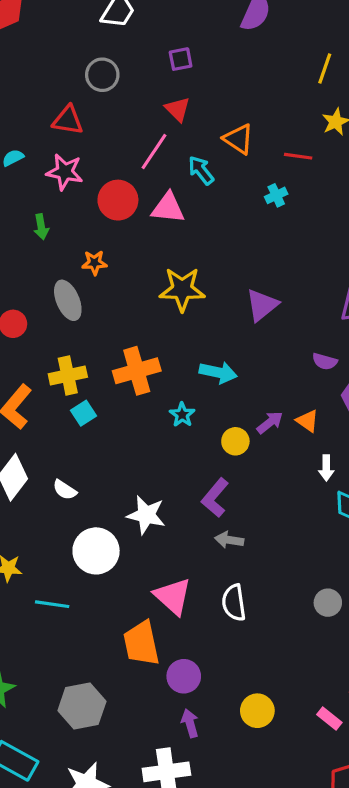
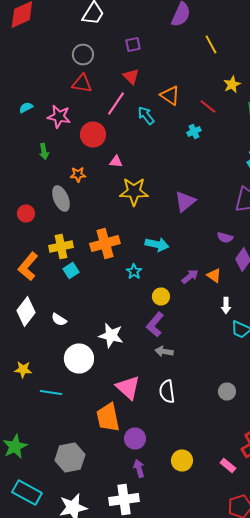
yellow line: (325, 68) -> (211, 44), moved, turned -48
red triangle: (68, 120) -> (82, 84), moved
red line: (298, 156) -> (208, 106), turned 30
pink triangle: (168, 208) -> (116, 162), moved, size x0.6
yellow circle: (235, 441) -> (161, 296), moved

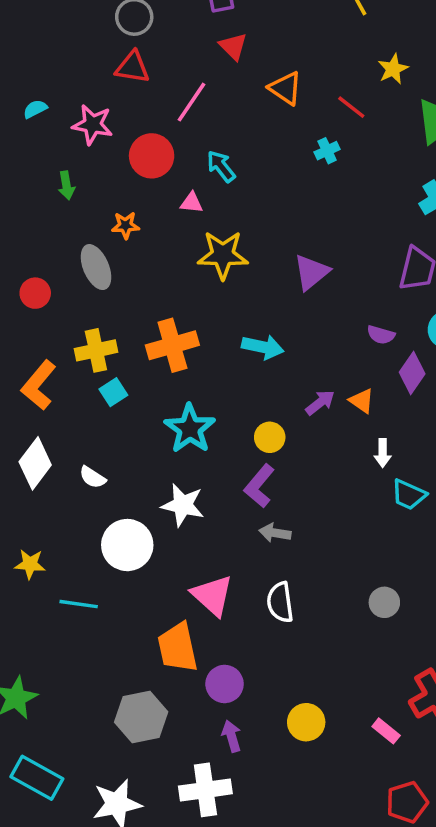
red triangle: (131, 76) -> (233, 46), moved
cyan arrow: (146, 116) -> (221, 166), moved
cyan star: (134, 272) -> (190, 429), moved, size x1.8
gray hexagon: (70, 458) -> (141, 717), moved

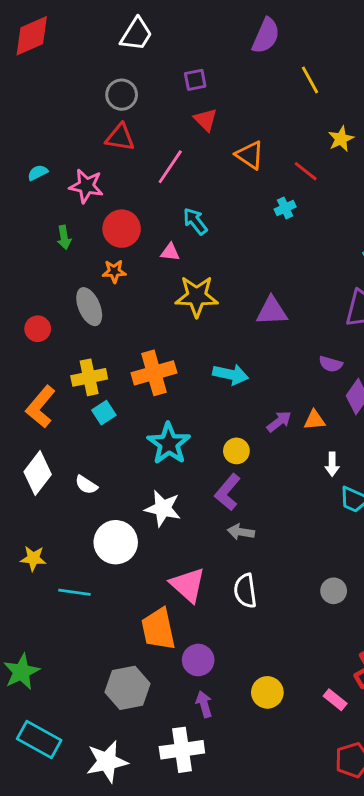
red circle: (152, 156) -> (122, 229), moved
purple triangle: (311, 272) -> (272, 311), turned 36
orange triangle: (362, 401) -> (314, 420), turned -40

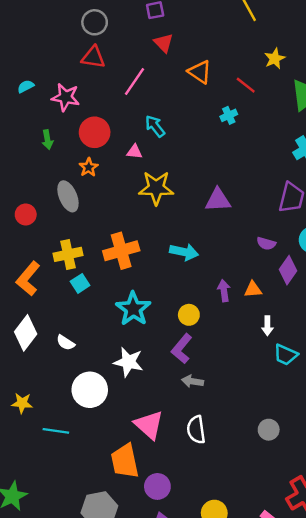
orange star: (114, 271) -> (89, 167), turned -30
purple arrow: (279, 421) -> (224, 291), turned -60

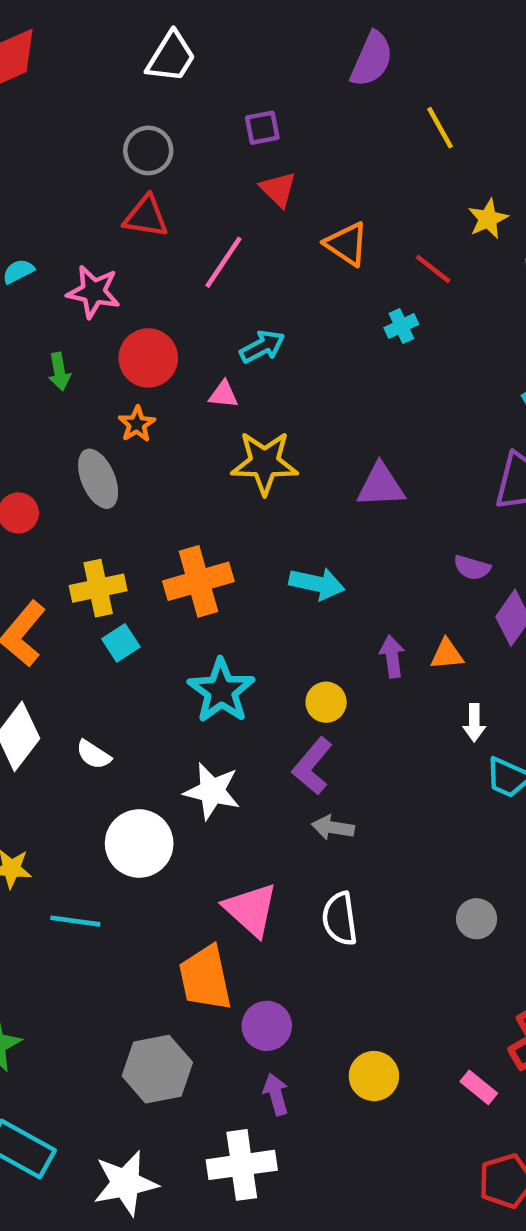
cyan arrow: (155, 126) -> (262, 347), turned 100

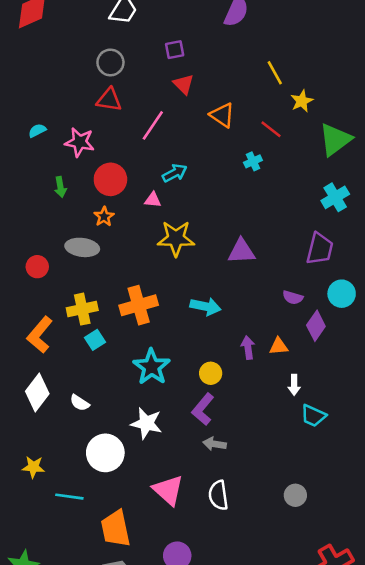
yellow line: (440, 128) -> (275, 73), moved
gray ellipse: (98, 479) -> (82, 247), turned -60
orange trapezoid: (205, 978) -> (116, 529), moved

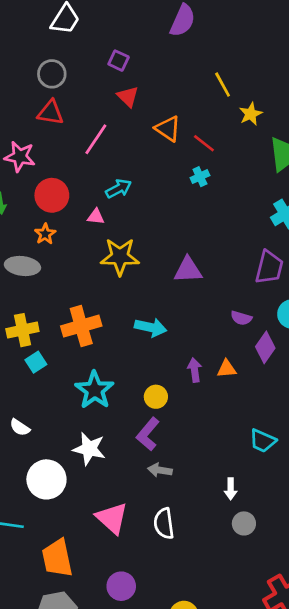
purple square: (175, 50) -> (119, 61), turned 36
red line: (271, 129) -> (204, 143), moved
white arrow: (294, 385) -> (231, 489), moved

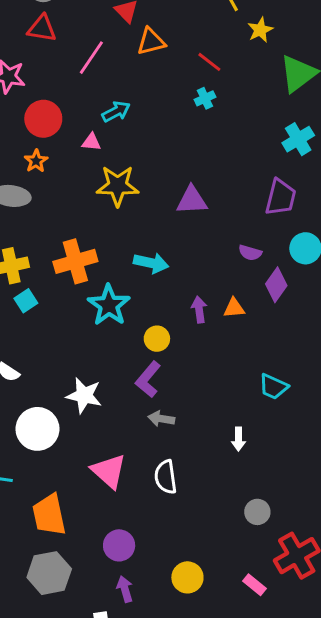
orange triangle: (168, 129) -> (151, 42), moved, turned -48
cyan star: (95, 390) -> (109, 305), moved
gray circle: (244, 523) -> (257, 512), moved

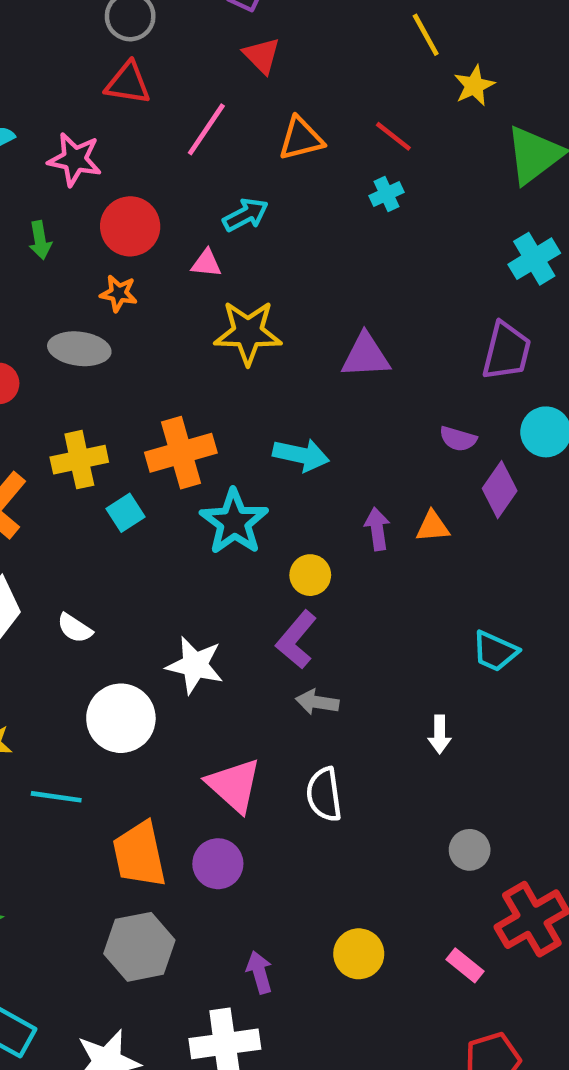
orange triangle: (151, 42) -> (301, 139), moved
orange star: (36, 161) -> (119, 293), turned -30
cyan square: (26, 301) -> (126, 513), moved
purple circle: (119, 545) -> (218, 864), moved

